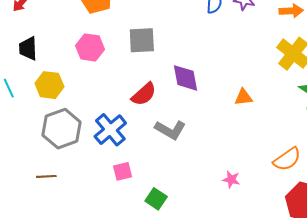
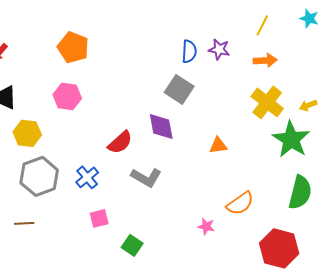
gray square: (142, 40) -> (179, 89), moved, turned 36
blue cross: (110, 130) -> (87, 177), size x0.7
orange semicircle: (287, 159) -> (240, 203), moved

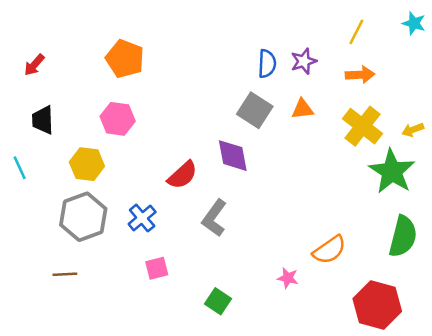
purple star: (219, 49) -> (304, 61), turned -30
yellow hexagon: (27, 133) -> (87, 164), moved
orange triangle: (218, 145) -> (303, 109), moved
gray L-shape: (146, 177) -> (214, 218), turned 96
green square: (132, 245) -> (218, 301), moved

